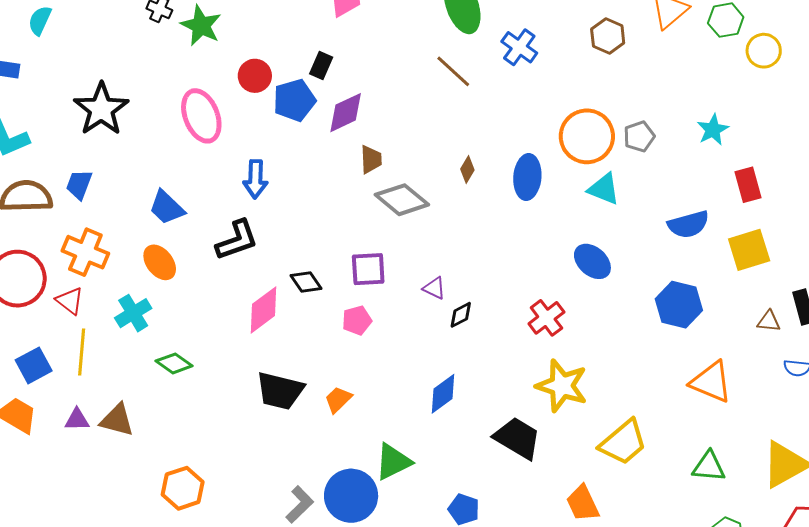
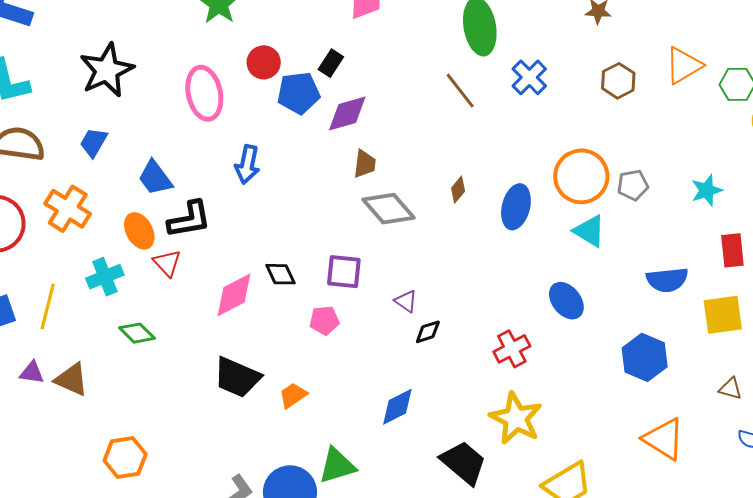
blue trapezoid: (79, 184) -> (94, 142), moved
black L-shape: (237, 240) -> (189, 219), moved
red triangle: (70, 301) -> (167, 263), moved

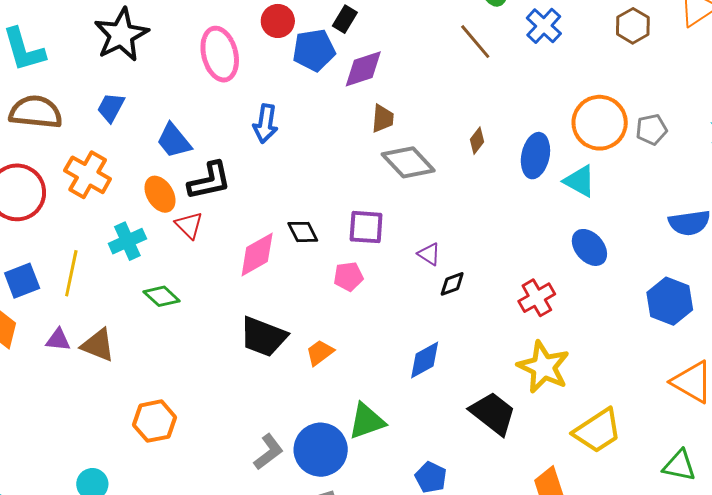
cyan triangle: (589, 231) -> (580, 181), moved

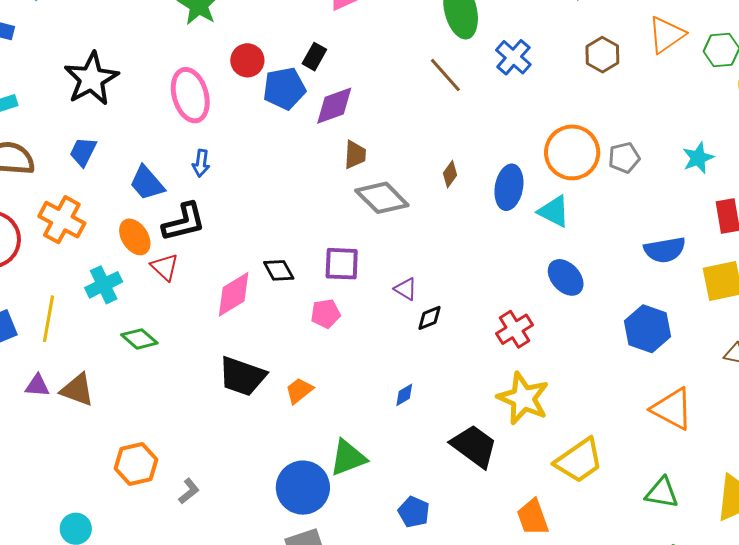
blue arrow: (265, 124) -> (201, 163), moved, size x0.7
blue diamond: (425, 360) -> (404, 395), size x0.6
gray L-shape: (269, 452) -> (189, 491), moved, size x0.7

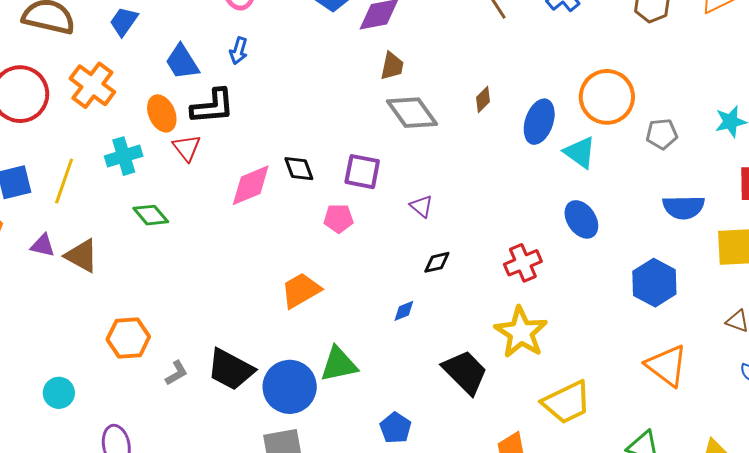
gray pentagon: (624, 158) -> (662, 134), moved
black diamond: (430, 318) -> (437, 262), moved
black trapezoid: (242, 376) -> (231, 369), moved
orange trapezoid: (299, 391) -> (301, 290), size x1.4

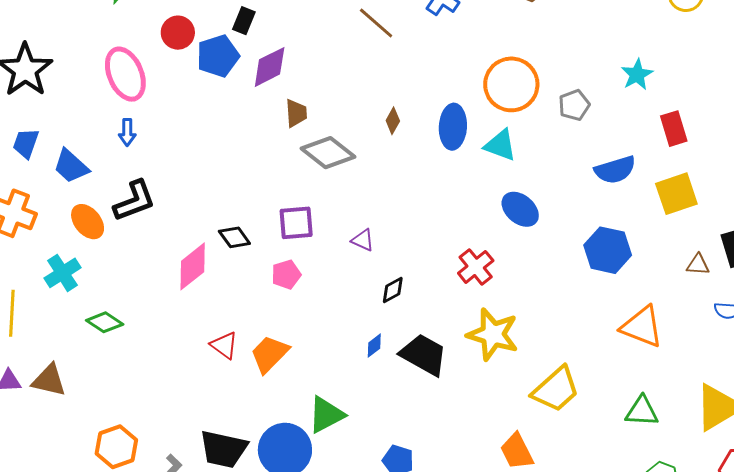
blue arrow: (239, 51) -> (127, 132), moved
blue trapezoid: (182, 62) -> (71, 166), moved
red triangle: (187, 148) -> (224, 345), moved
black trapezoid: (465, 372) -> (424, 355), moved

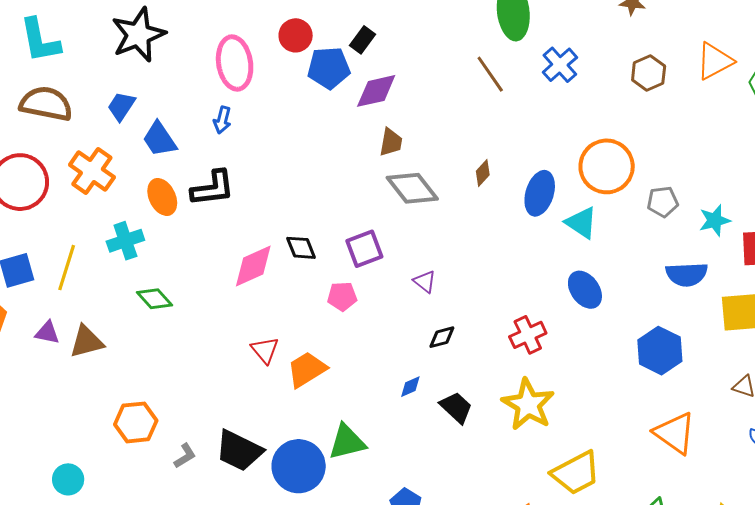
cyan star: (637, 74) -> (715, 220), moved
purple square: (296, 223) -> (364, 249), turned -30
black trapezoid: (424, 355) -> (456, 407), size x0.7
brown triangle: (49, 380) -> (87, 342), turned -42

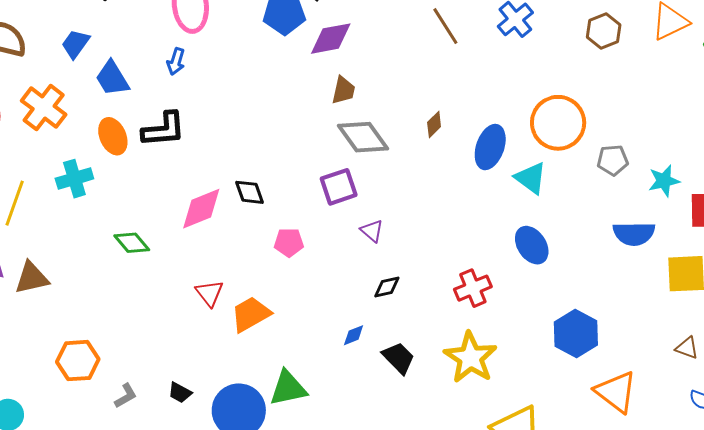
purple square: (364, 249) -> (339, 187), moved
green diamond: (154, 299) -> (132, 243), moved
blue hexagon: (660, 351) -> (576, 334), moved
black trapezoid: (239, 451) -> (180, 393), size x0.5

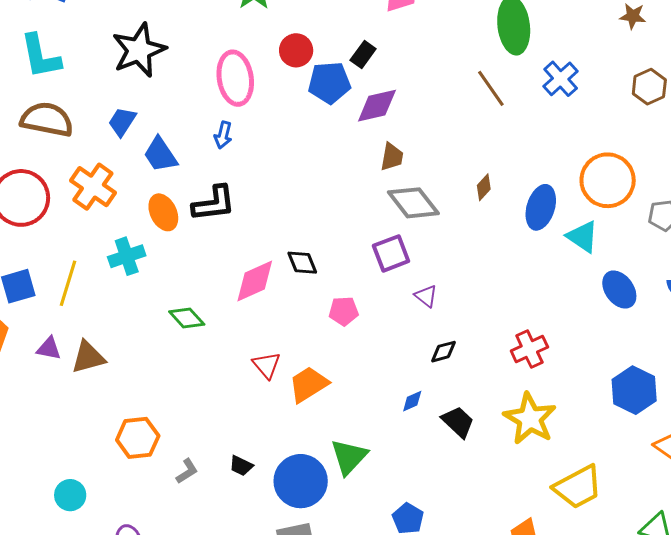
blue ellipse: (532, 245) -> (619, 290), moved
green triangle: (288, 388) -> (349, 457), turned -33

